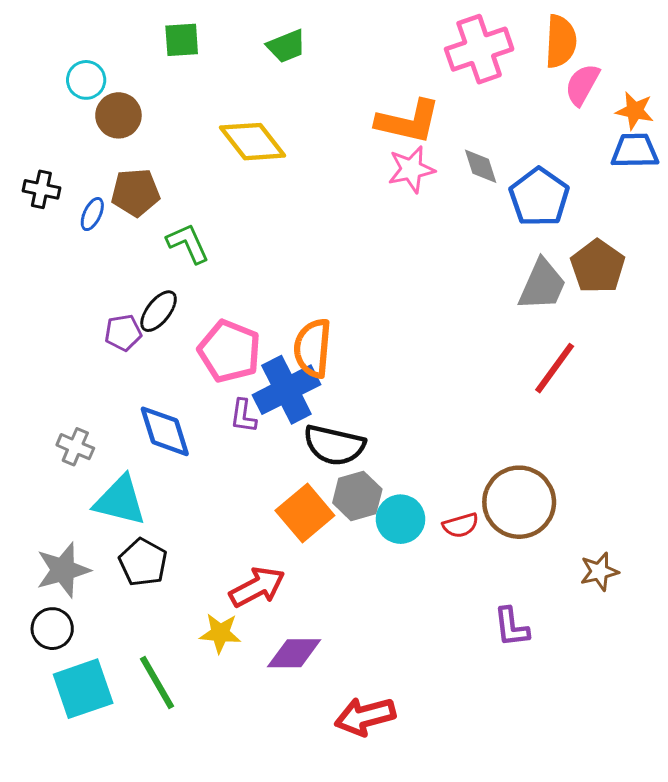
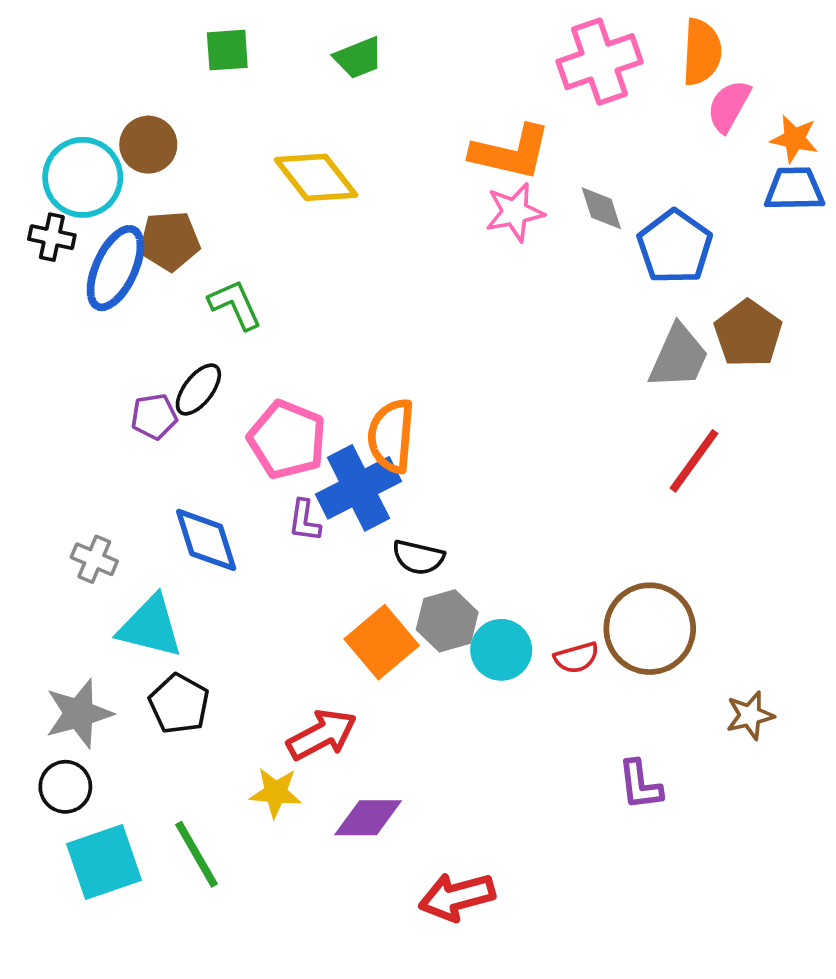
cyan circle: (86, 80) -> (83, 177), moved, size x1.6
blue ellipse: (92, 214) -> (115, 268), size x2.0
black semicircle: (334, 445) -> (418, 557), size x0.7

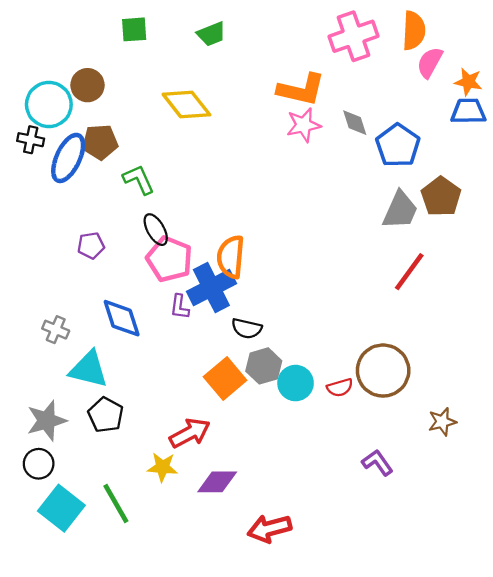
black ellipse: (198, 390) -> (156, 230), moved, turned -68
purple L-shape: (640, 785) -> (377, 463), turned 152
cyan square: (104, 862) -> (61, 508), turned -33

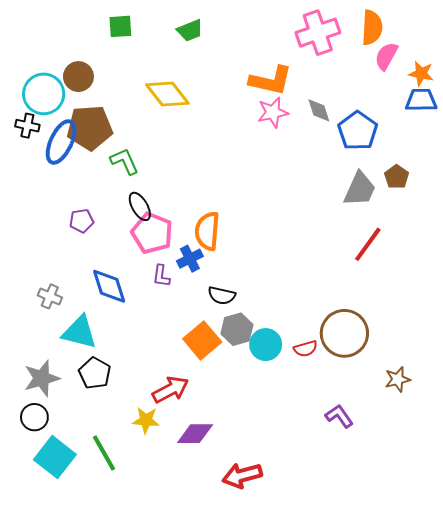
brown pentagon: (100, 142) -> (90, 128), size x1.4
brown pentagon: (441, 197) -> (397, 177), size x0.7
blue cross: (211, 288) -> (190, 259), size x0.6

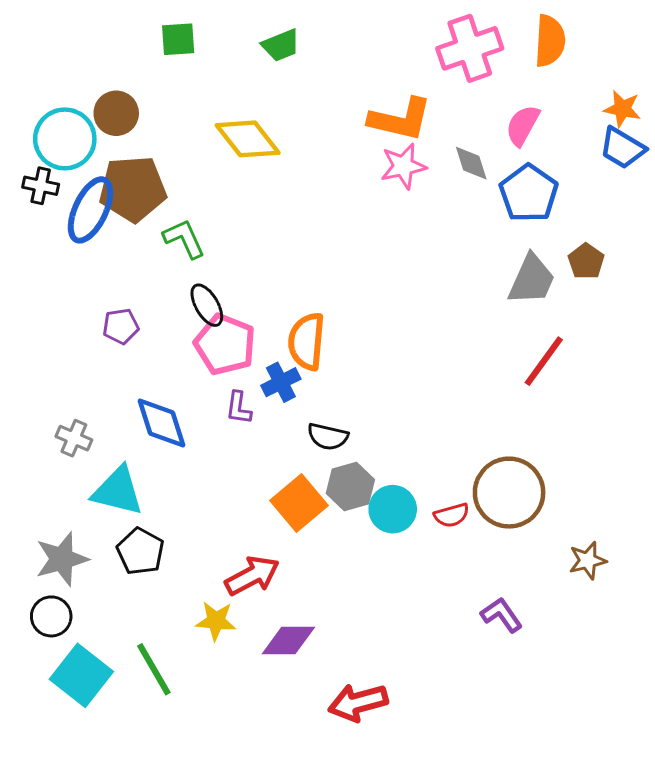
pink semicircle: (386, 56) -> (523, 125), moved
blue trapezoid: (421, 100) -> (622, 148), turned -148

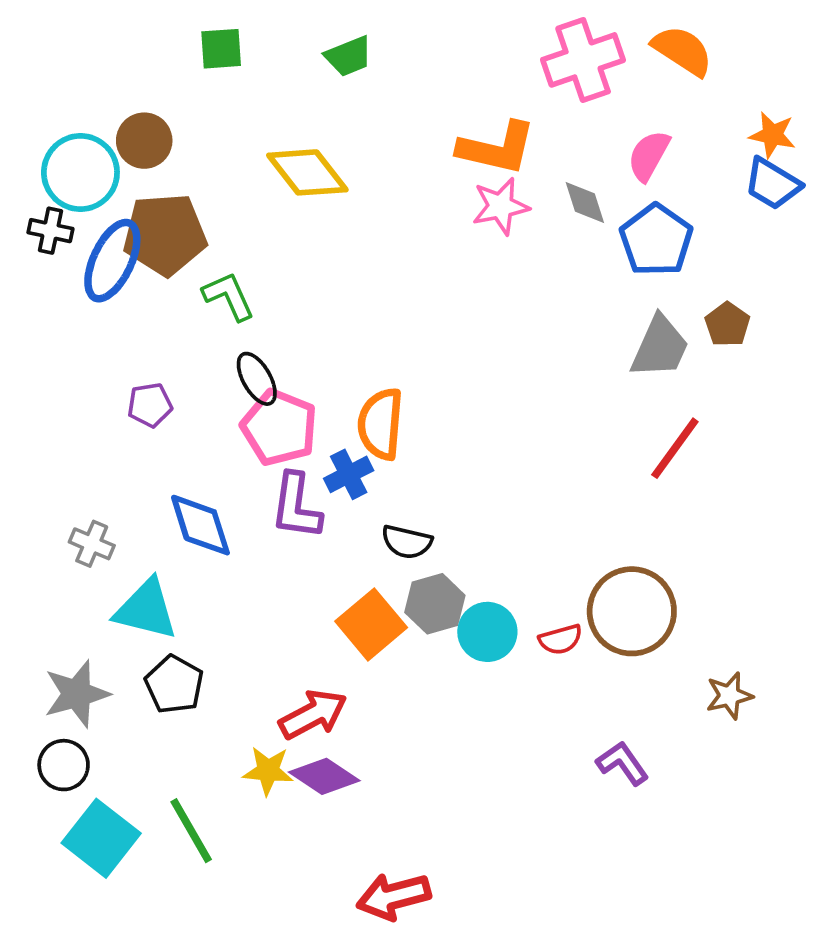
orange semicircle: (550, 41) -> (682, 51), turned -60
purple L-shape: (239, 408) -> (296, 506), size x1.6
purple diamond: (288, 641) -> (324, 776), moved, turned 34
red arrow: (358, 703) -> (394, 896), moved

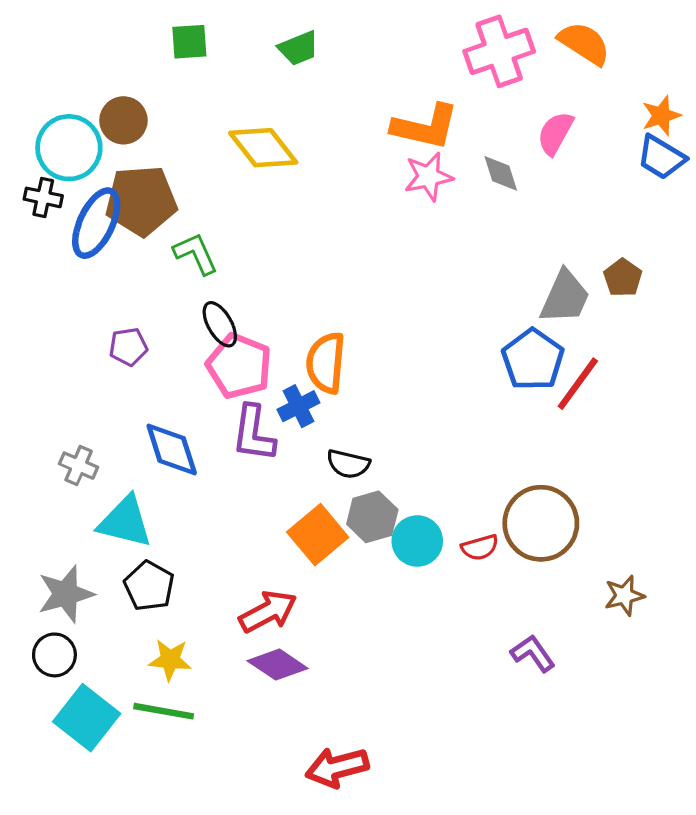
orange star: (772, 135) -> (661, 116), turned -30
blue pentagon: (656, 240) -> (533, 360), moved
yellow star: (268, 771) -> (170, 660), moved
green line: (191, 831) -> (164, 711), turned -50

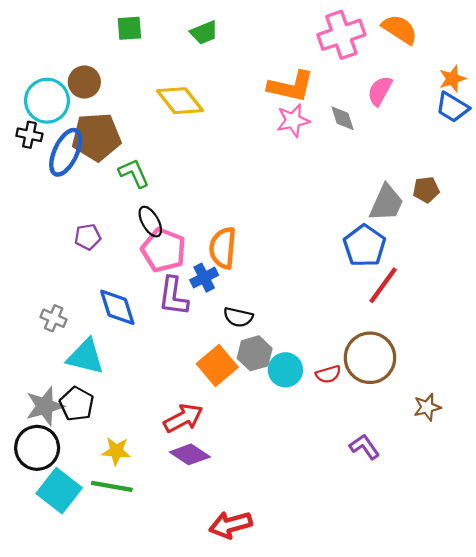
brown pentagon: (623, 278) -> (426, 190), turned 30
red line: (578, 384) -> (383, 285), moved
black pentagon: (149, 586) -> (77, 404), moved
black circle: (54, 655) -> (37, 448), size x1.5

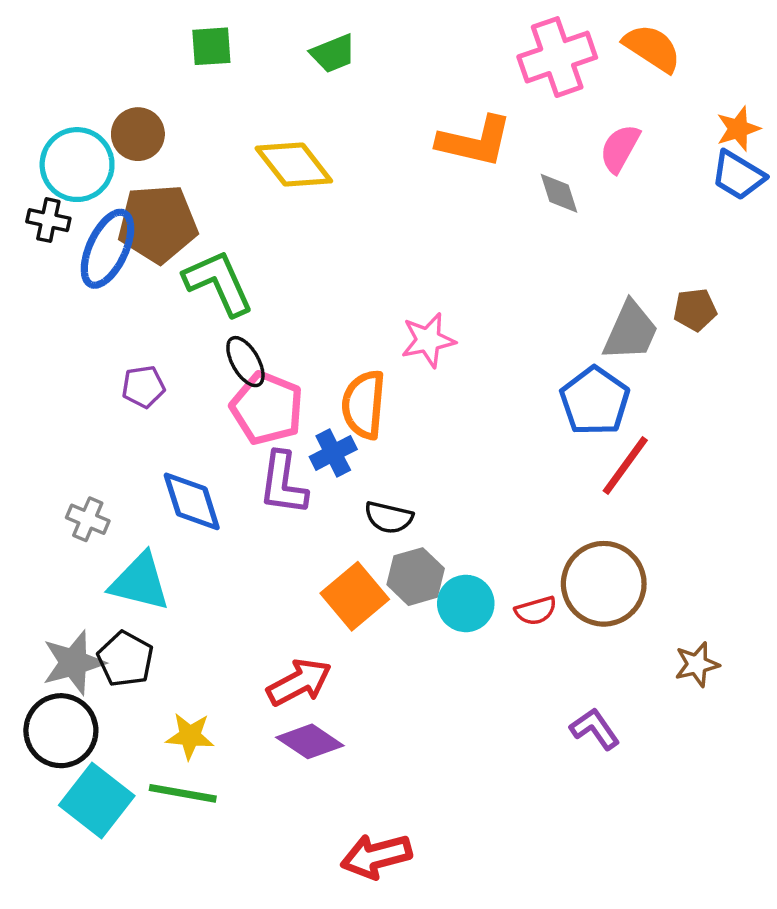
pink star: (293, 120) -> (428, 340), moved
green L-shape: (134, 173) -> (219, 283), size x1.4

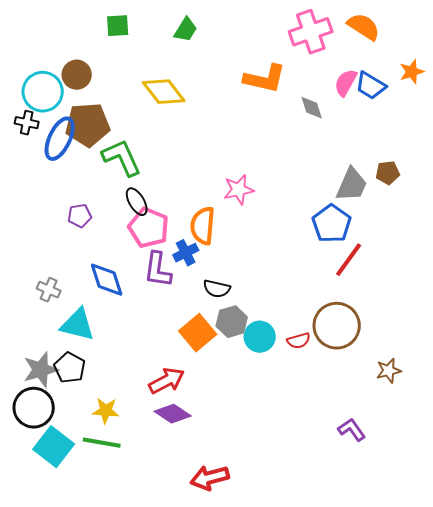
green trapezoid: (333, 53) -> (186, 30), turned -36
blue trapezoid: (738, 175) -> (371, 86), moved
purple L-shape: (595, 729) -> (352, 430), moved

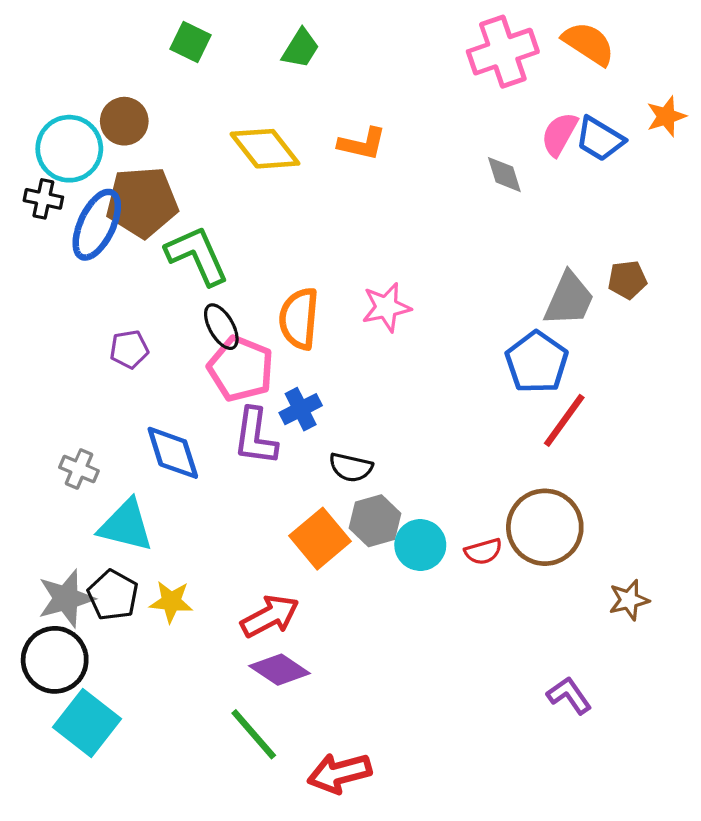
green square: (118, 26) -> (191, 42), turned 30
orange L-shape: (265, 79) -> (362, 144), moved, size x0.7
orange semicircle: (203, 226) -> (299, 319), moved
yellow star: (106, 411) -> (171, 602), moved
green line: (102, 443) -> (254, 734), moved, turned 39

